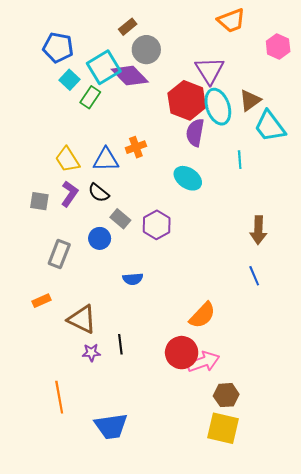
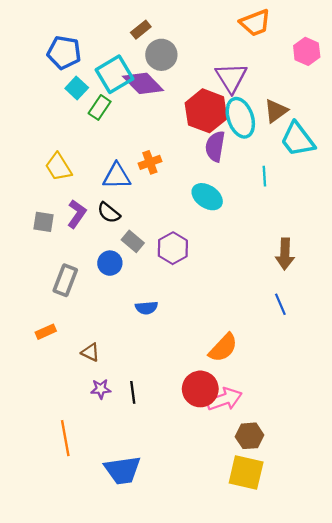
yellow trapezoid: (67, 160) -> (58, 167), moved
brown triangle: (82, 319) -> (90, 352), size x0.6
black line: (120, 344) -> (133, 392), moved

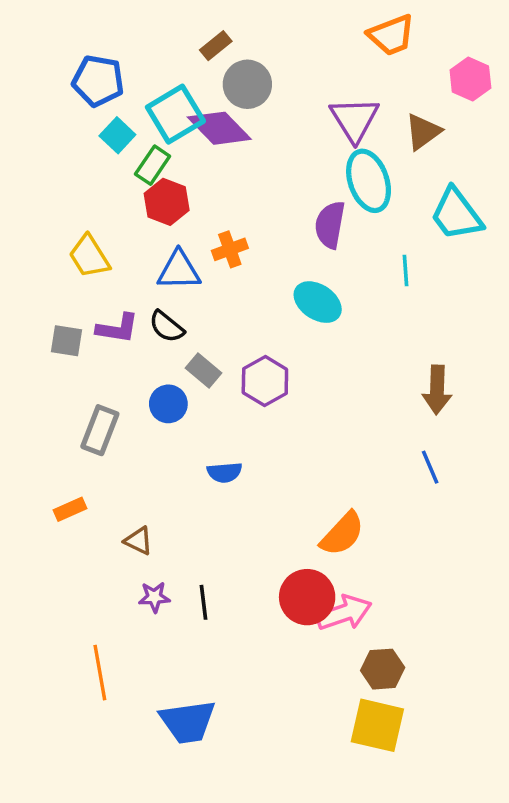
red hexagon: (206, 111) -> (167, 202), moved, size x0.7
brown triangle: (276, 111) -> (423, 132), moved
purple L-shape: (77, 214) -> (117, 328), turned 64

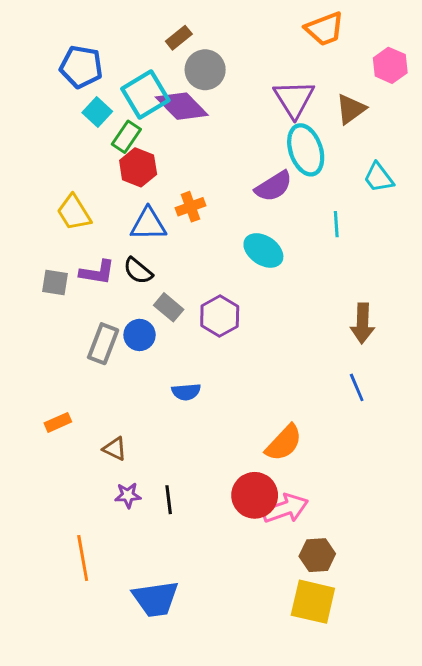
cyan trapezoid: (456, 214) -> (379, 178), size x0.7
purple semicircle: (330, 225) -> (274, 186), turned -132
gray rectangle: (100, 430) -> (103, 344), moved

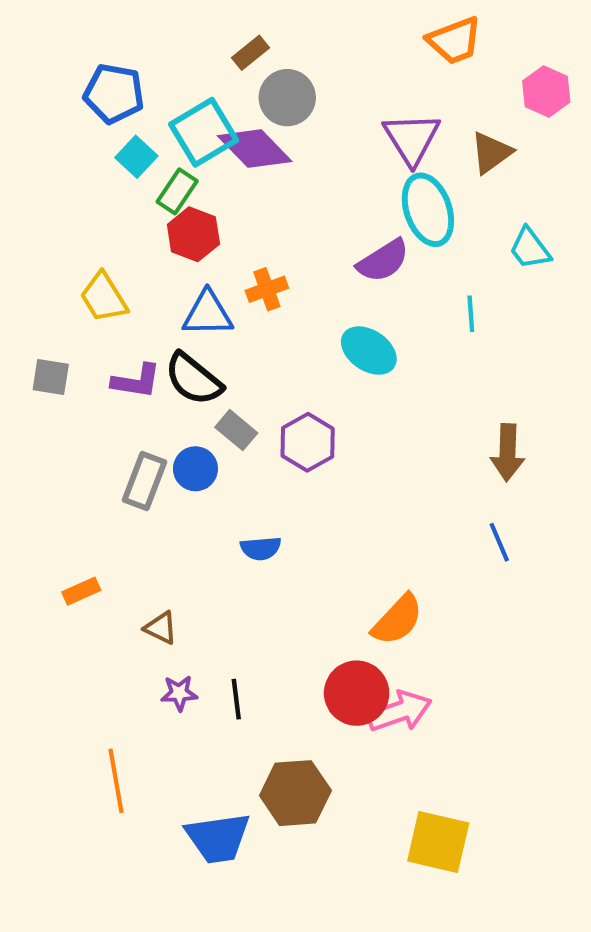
black semicircle: (138, 271) -> (193, 379), size x1.4
gray square: (55, 283) -> (51, 377), moved
brown hexagon: (317, 555) -> (295, 793), moved, size x1.4

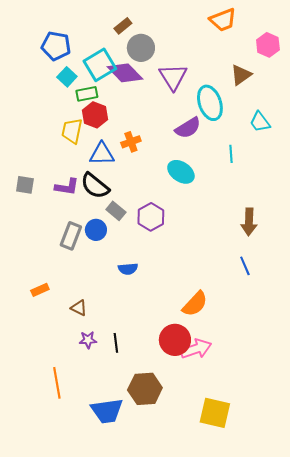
purple triangle: (412, 138) -> (173, 77), moved
green rectangle: (177, 191) -> (87, 94), turned 45
yellow trapezoid: (104, 297) -> (72, 131), moved, turned 44

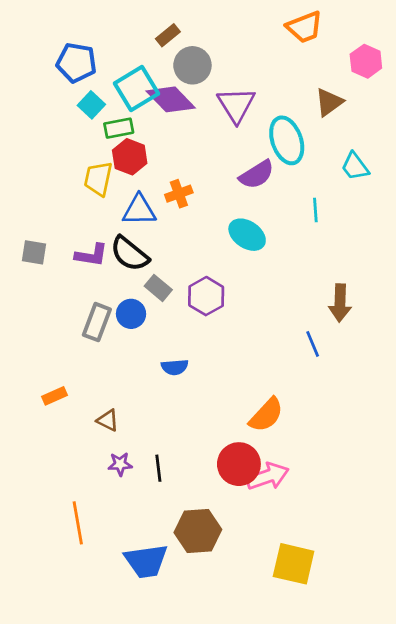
blue line: (245, 266) -> (313, 344), moved

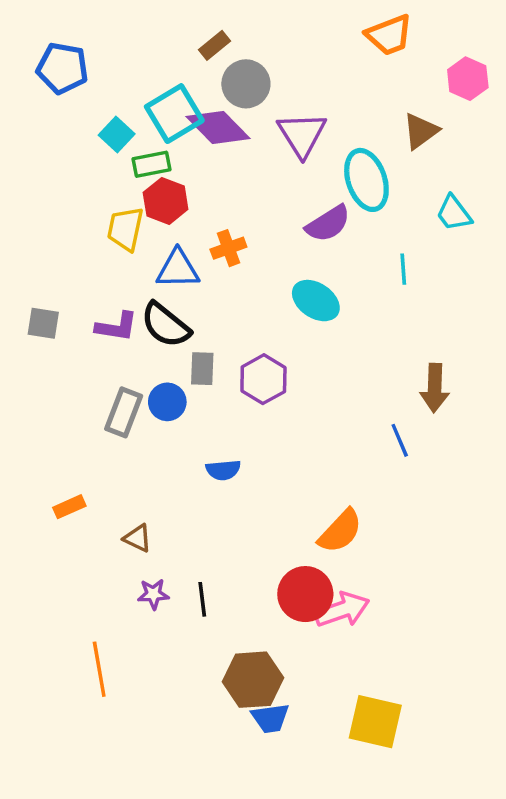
blue pentagon: (76, 63) -> (62, 68), moved
gray rectangle: (158, 288) -> (202, 369), turned 52
blue trapezoid: (146, 561) -> (270, 718), moved, size x0.7

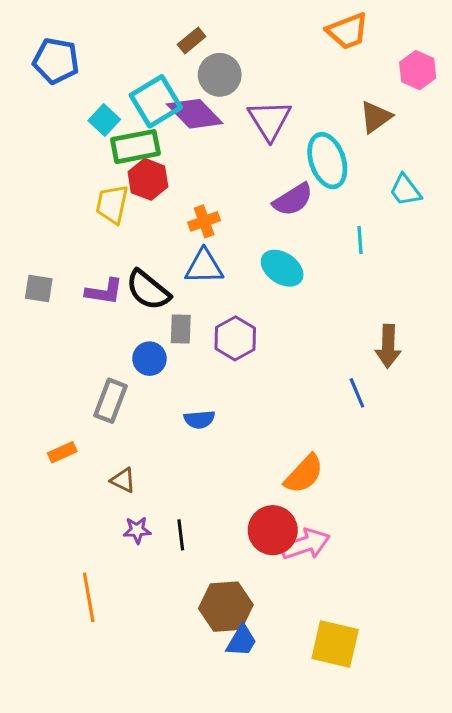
green rectangle: (152, 164) -> (135, 147), size x1.4
blue triangle: (178, 269) -> (204, 267), moved
gray rectangle: (124, 412) -> (111, 401), moved
blue trapezoid: (270, 718) -> (242, 641), turned -51

